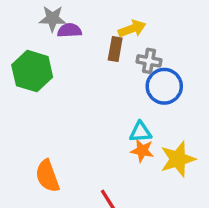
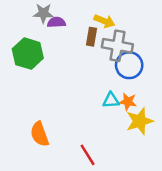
yellow arrow: (132, 29) -> (104, 21), turned 42
gray cross: (149, 61) -> (117, 46), size x1.6
orange star: (142, 151) -> (128, 102), moved

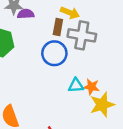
blue circle: (129, 65) -> (54, 53), moved

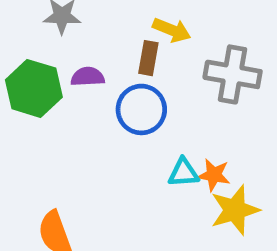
purple semicircle: (26, 14) -> (88, 77), moved
gray cross: (82, 35) -> (233, 74), moved

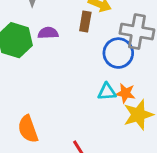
blue circle: (141, 109) -> (118, 53), moved

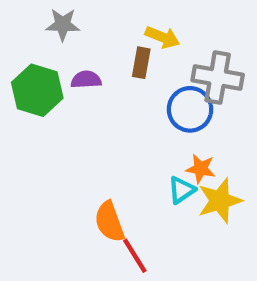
cyan triangle: (107, 92) -> (182, 190), moved, turned -30
orange semicircle: (28, 129) -> (109, 222), moved

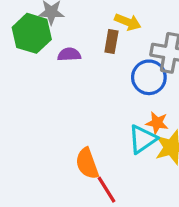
green hexagon: (37, 90) -> (32, 33), moved
cyan triangle: (182, 190) -> (142, 139), size x1.4

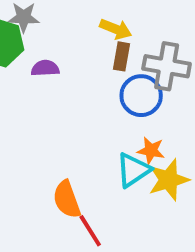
brown rectangle: (111, 41) -> (122, 56), moved

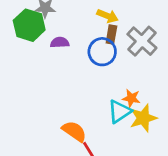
gray cross: (167, 66) -> (142, 41), turned 32
blue circle: (141, 96) -> (102, 52), moved
orange semicircle: (67, 199) -> (74, 131), turned 145

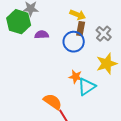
gray cross: (142, 41) -> (104, 34), size x0.7
orange star: (131, 98) -> (76, 77), moved
yellow star: (143, 118) -> (107, 64), moved

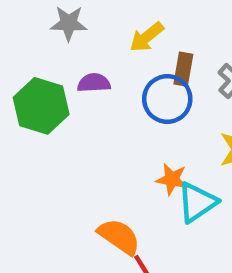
yellow arrow: (78, 15) -> (147, 37), moved, turned 119
green hexagon: (19, 22) -> (41, 106), moved

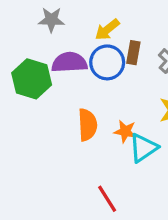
purple semicircle: (94, 83) -> (69, 62), size x1.5
blue circle: (167, 99) -> (107, 62), moved
orange semicircle: (119, 237) -> (87, 125), moved, turned 52

